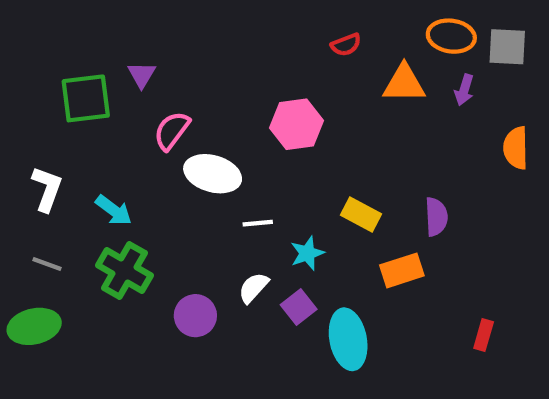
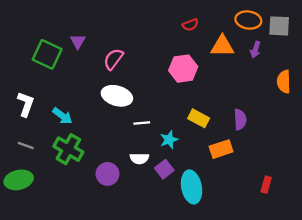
green square: (86, 98) -> (47, 54), turned 32
pink hexagon: (296, 124) -> (183, 69), moved
pink semicircle: (172, 131) -> (113, 59), moved
white semicircle: (253, 288) -> (139, 159), turned -132

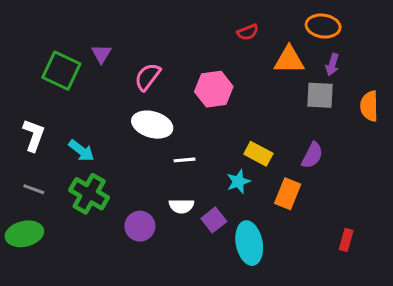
gray square: (279, 26) -> (320, 95), moved
pink hexagon: (183, 69) -> (214, 89), moved
purple semicircle: (240, 119) -> (312, 155), turned 30
cyan star: (169, 140) -> (238, 181), moved
orange rectangle: (221, 149) -> (288, 194), turned -50

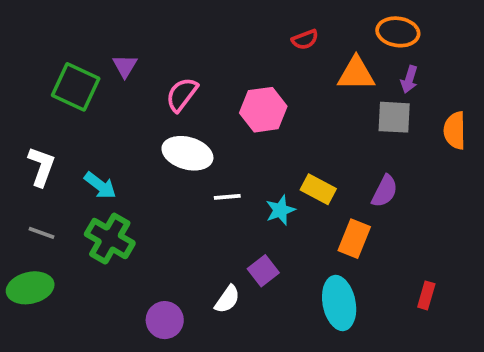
cyan star: (238, 181) -> (280, 210), moved
white semicircle: (181, 206) -> (227, 299), moved, turned -55
purple circle: (140, 226) -> (165, 320), moved
cyan ellipse: (249, 243) -> (339, 303), moved

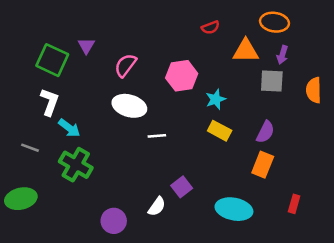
white L-shape: (41, 167) -> (50, 102), moved
cyan star: (280, 210) -> (216, 99), moved
gray line: (41, 233) -> (30, 148), moved
orange rectangle: (354, 239) -> (263, 165), moved
cyan ellipse: (339, 303) -> (234, 209), turned -68

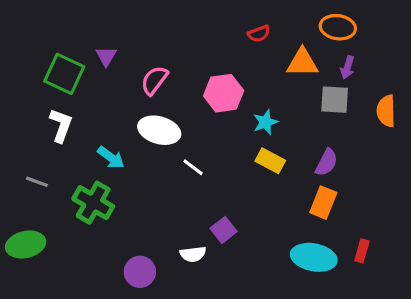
cyan arrow: (69, 128) -> (111, 158), moved
white line: (157, 136) -> (193, 167), turned 42
white semicircle: (157, 206) -> (193, 254), turned 48
cyan ellipse: (234, 209) -> (314, 257), moved

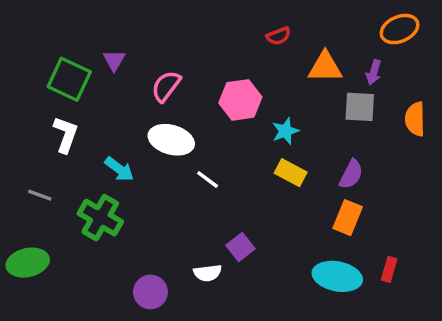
orange ellipse: (338, 27) -> (400, 29), moved, turned -32

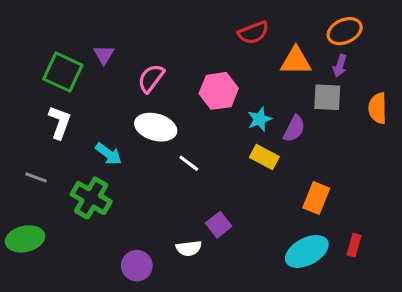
orange ellipse: (400, 29) -> (345, 31), moved
red semicircle: (278, 36) -> (253, 33), size x1.4
purple semicircle: (351, 174) -> (294, 129), moved
cyan ellipse: (337, 276) -> (307, 251), turned -39

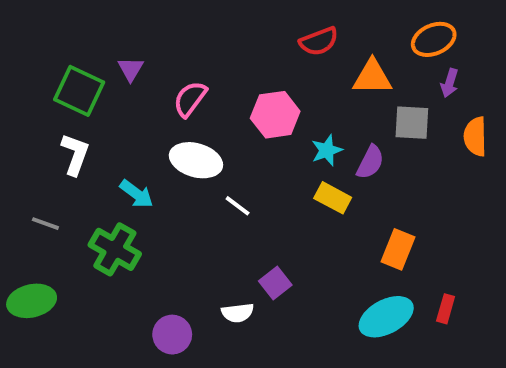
purple arrow: (340, 66) -> (450, 83), moved

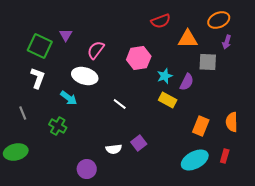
orange semicircle: (475, 136) -> (232, 122), moved
white ellipse: (196, 160) -> (85, 76), moved
gray line: (45, 224) -> (23, 113), turned 48
green cross: (115, 249) -> (58, 126), size x0.7
white semicircle: (238, 313) -> (114, 149), moved

